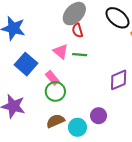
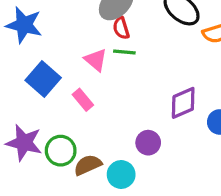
green line: (80, 55) -> (124, 52), moved
green circle: (55, 91) -> (61, 151), moved
purple circle: (99, 116) -> (148, 143), moved

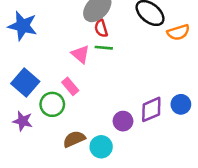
blue square: (43, 79) -> (25, 82), moved
purple diamond: (183, 103) -> (151, 109), moved
purple star: (24, 143) -> (23, 121), size x0.7
green circle: (61, 151) -> (52, 104), moved

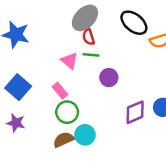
green circle: (52, 104) -> (67, 112), moved
purple circle: (123, 121) -> (109, 78), moved
cyan circle: (101, 147) -> (85, 135), moved

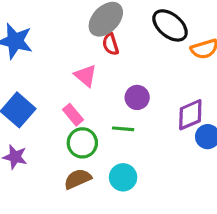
green line: (91, 55) -> (123, 129), moved
purple diamond: (135, 112) -> (190, 115), moved
cyan circle: (85, 135) -> (123, 177), moved

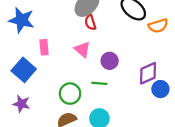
pink triangle: (85, 76) -> (82, 50), moved
pink rectangle: (73, 115) -> (44, 47), moved, turned 35

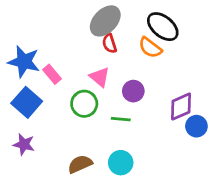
blue star: (21, 20) -> (24, 62), moved
orange semicircle: (158, 26) -> (150, 48), moved, turned 54
pink rectangle: (44, 47) -> (52, 74), turned -35
green circle: (70, 94) -> (84, 104), moved

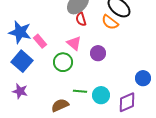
purple diamond: (181, 107) -> (127, 102), moved
green line: (121, 119) -> (80, 91), moved
cyan circle: (121, 163) -> (101, 95), moved

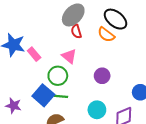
purple circle: (98, 53) -> (102, 76), moved
blue square: (22, 61) -> (43, 95), moved
green line: (80, 91) -> (61, 96), moved

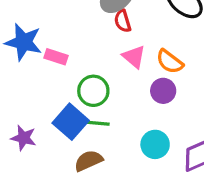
orange semicircle: (106, 35) -> (170, 62), moved
pink rectangle: (34, 54) -> (56, 57), turned -32
pink triangle: (69, 56) -> (134, 57), moved

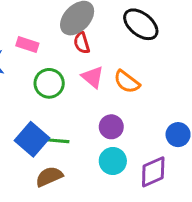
pink rectangle: (56, 57) -> (27, 44), moved
green circle: (93, 91) -> (49, 83), moved
purple circle: (163, 91) -> (111, 127), moved

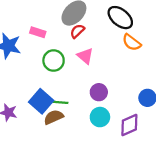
red semicircle: (82, 43) -> (77, 31), turned 63
orange semicircle: (127, 82) -> (132, 42), moved
brown semicircle: (49, 177) -> (54, 117), moved

